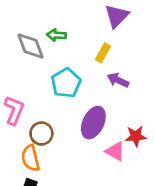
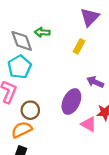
purple arrow: (118, 80) -> (95, 82), moved
cyan pentagon: (66, 83) -> (19, 67), moved
orange semicircle: (31, 158) -> (22, 130), turned 78

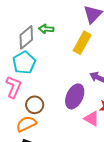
gray diamond: (22, 41) -> (26, 37), turned 70
yellow rectangle: (79, 46) -> (82, 43), size x1.5

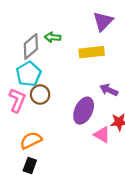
yellow rectangle: (82, 43) -> (92, 52), turned 55
brown circle: (35, 105) -> (40, 95), moved

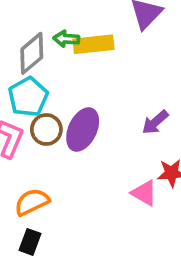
yellow rectangle: (92, 52) -> (93, 44), moved
purple arrow: (109, 90) -> (155, 122), turned -66
purple ellipse: (84, 111) -> (83, 129), moved

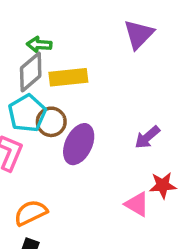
green arrow: (66, 39) -> (39, 45), moved
yellow rectangle: (93, 44) -> (68, 77), moved
brown circle: (46, 129) -> (51, 122), moved

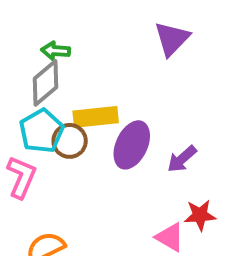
yellow rectangle: (68, 77) -> (96, 117), moved
purple ellipse: (79, 144) -> (132, 145), moved

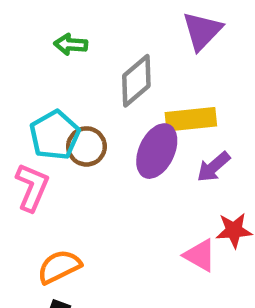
gray diamond: (45, 83) -> (136, 81), moved
yellow rectangle: (96, 117) -> (191, 119), moved

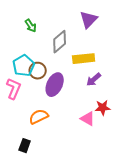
green arrow: (71, 44) -> (31, 26), turned -128
purple ellipse: (157, 151) -> (55, 85), moved
orange semicircle: (59, 267) -> (39, 117), moved

